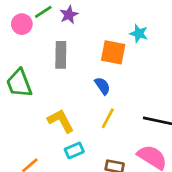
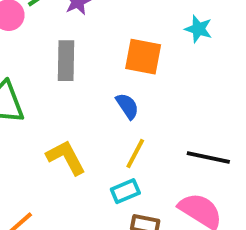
cyan star: (139, 33) -> (198, 29), moved
cyan rectangle: (74, 150) -> (125, 191), moved

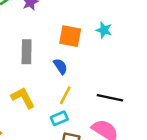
cyan star: (198, 29) -> (104, 30), moved
gray rectangle: (66, 61) -> (27, 52), moved

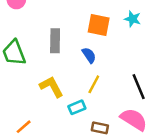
black line: (110, 98) -> (139, 87), turned 55
cyan rectangle: (59, 118) -> (77, 107), moved

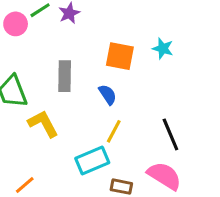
yellow L-shape: (51, 87) -> (43, 124), moved
cyan rectangle: (77, 107) -> (92, 160), size x1.5

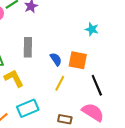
orange square: (120, 56) -> (78, 60), moved
cyan rectangle: (92, 160) -> (28, 108), moved

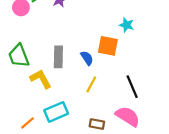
gray rectangle: (28, 47) -> (58, 57), moved
orange square: (78, 60) -> (108, 46), moved

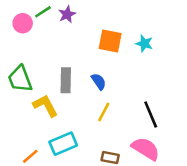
orange square: (108, 46) -> (110, 41), moved

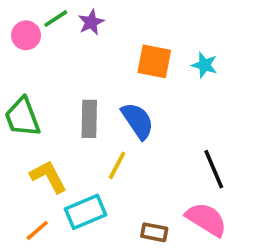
blue semicircle: (99, 82) -> (138, 121), size x1.5
yellow L-shape: (45, 106) -> (48, 177), moved
yellow line: (104, 112) -> (117, 165), moved

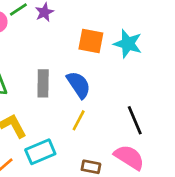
cyan star: (204, 65) -> (128, 44), size x1.5
yellow line: (117, 165) -> (79, 120), moved

